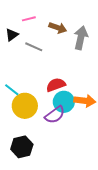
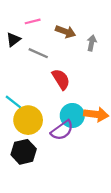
gray arrow: (81, 38) -> (92, 43), size x0.6
red semicircle: (56, 85) -> (61, 79), moved, turned 78
black hexagon: (22, 147) -> (24, 152), moved

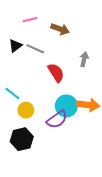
black triangle: (13, 40) -> (15, 46), moved
gray arrow: (92, 43) -> (84, 59), moved
yellow circle: (28, 120) -> (26, 110), size x0.6

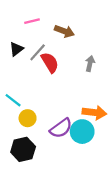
gray line: (35, 49) -> (38, 52), turned -72
red semicircle: (56, 73) -> (50, 62), moved
cyan circle: (66, 106) -> (82, 132), moved

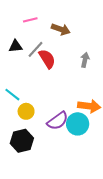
black triangle: (16, 49) -> (16, 46), turned 32

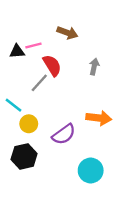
pink line: (30, 20) -> (33, 46), moved
gray line: (36, 49) -> (39, 83), moved
cyan circle: (78, 124) -> (91, 170), moved

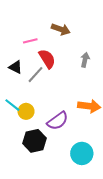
black triangle: (17, 51) -> (16, 67), moved, turned 32
cyan line: (14, 105) -> (12, 105), moved
black hexagon: (24, 156) -> (34, 141), moved

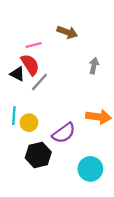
red semicircle: (47, 59) -> (30, 65), moved
cyan line: (12, 105) -> (14, 116), turned 56

